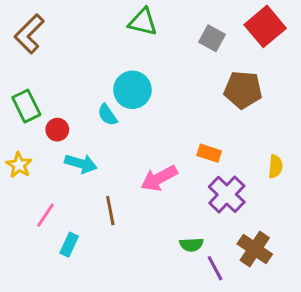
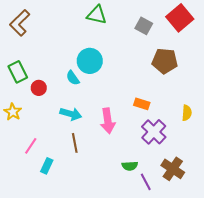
cyan arrow: (81, 164) -> (71, 114), moved
pink arrow: (159, 178) -> (108, 121), turned -70

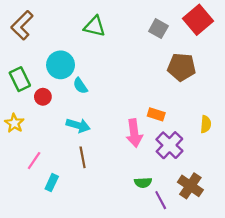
green triangle: (97, 15) -> (95, 26), moved
cyan circle: (90, 61) -> (61, 65), moved
pink arrow: (108, 121) -> (134, 133), moved

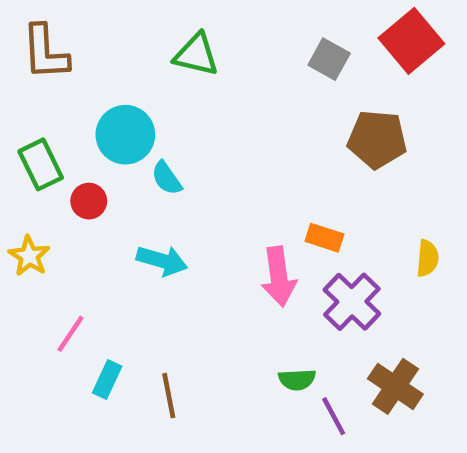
brown L-shape: (22, 25) -> (45, 52), turned -48
brown line: (83, 157) -> (169, 396), moved

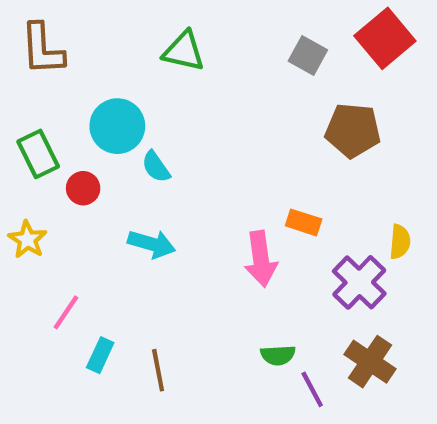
purple cross: (352, 302) -> (359, 282), moved

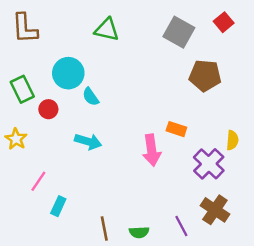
red square: (385, 38) -> (224, 22), size x0.6
gray square: (308, 55) -> (179, 32), size x1.4
green semicircle: (278, 355) -> (139, 232), moved
brown line: (158, 370) -> (104, 229), moved

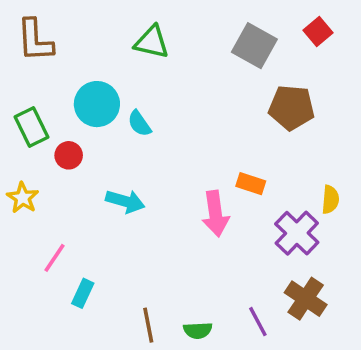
cyan semicircle: (91, 97) -> (139, 123), moved

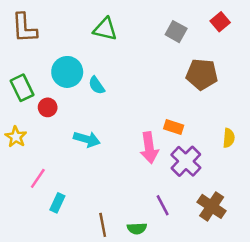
gray square: (254, 46) -> (176, 32), size x0.7
purple cross: (297, 233) -> (186, 161), moved
purple line: (258, 322) -> (163, 205), moved

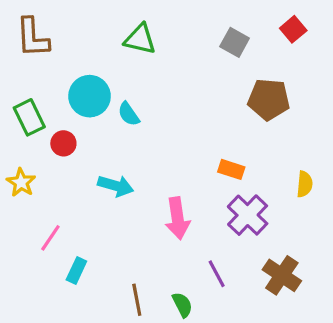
pink arrow: (149, 148) -> (177, 218), moved
green semicircle: (137, 229) -> (182, 305), turned -114

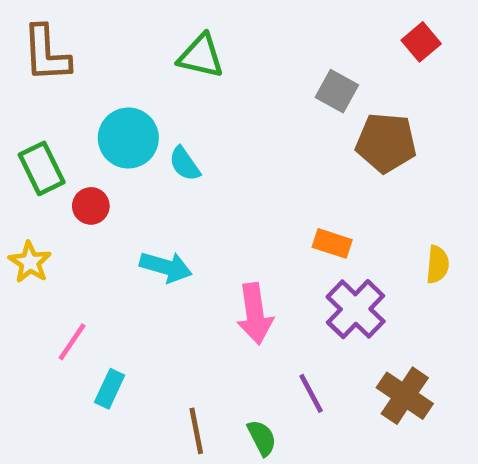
gray square: (235, 42) -> (337, 91), moved

